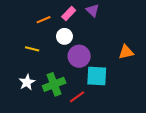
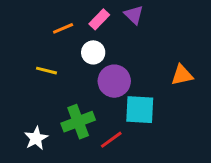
white star: (27, 82) -> (36, 138), moved

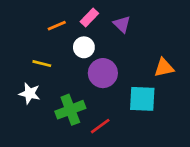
purple triangle: (134, 15) -> (122, 24), moved
cyan square: (140, 110) -> (142, 99), moved
white star: (36, 138) -> (30, 93), moved, turned -30

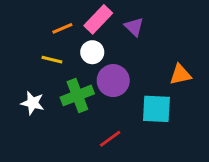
pink rectangle: (89, 17) -> (98, 19), size x1.4
yellow line: (42, 64) -> (52, 60), moved
green cross: (70, 110) -> (77, 95), moved

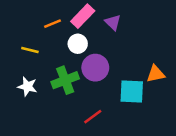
yellow line: (52, 60) -> (30, 50), moved
orange triangle: (180, 75) -> (156, 74), moved

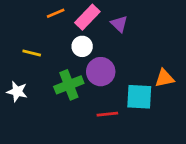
orange line: (53, 24) -> (56, 13), moved
white star: (27, 86) -> (17, 92), moved
red line: (93, 117) -> (107, 114), moved, turned 30

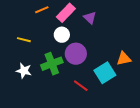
white star: (17, 92) -> (24, 71), moved
cyan square: (139, 97) -> (105, 73), turned -35
red line: (107, 114) -> (81, 86), turned 42

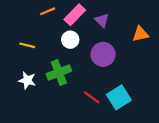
purple circle: (76, 54) -> (103, 54), moved
orange triangle: (124, 59) -> (140, 34), moved
cyan square: (105, 73) -> (119, 97), moved

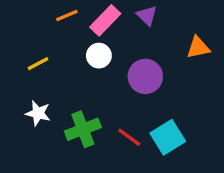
purple triangle: (102, 20) -> (147, 16), moved
yellow line: (27, 45) -> (38, 64), turned -42
green cross: (59, 72) -> (83, 129), moved

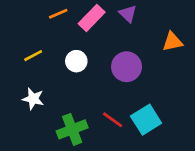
white circle: (99, 56) -> (76, 61), moved
green cross: (83, 129) -> (72, 129), moved

